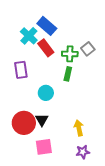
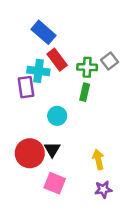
blue rectangle: (47, 26) -> (43, 32), moved
cyan cross: (29, 36) -> (38, 71), moved, turned -36
pink square: (44, 147) -> (55, 183), turned 30

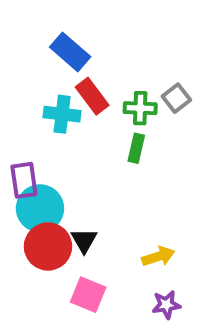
purple rectangle: (26, 87) -> (24, 180), moved
cyan circle: (57, 116) -> (40, 208), moved, size x1.5
yellow arrow: (98, 159) -> (158, 257), turned 84

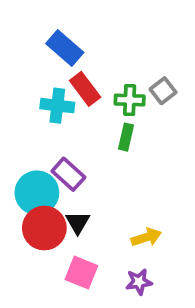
purple rectangle: (24, 180) -> (68, 174), moved, turned -40
purple star: (166, 305) -> (139, 282), moved

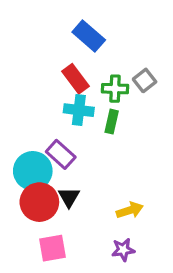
blue rectangle: (65, 48) -> (89, 36), moved
cyan cross: (57, 106) -> (79, 110), moved
pink square: (81, 273) -> (53, 248), moved, turned -32

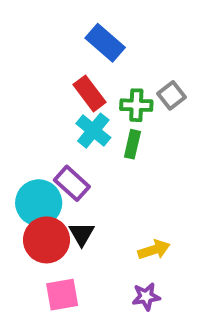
cyan cross: (79, 110) -> (93, 131), turned 32

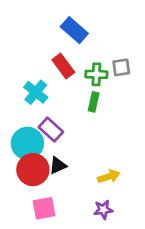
gray square: (171, 95) -> (121, 67), turned 30
cyan cross: (93, 131) -> (36, 92), moved
black triangle: (82, 234) -> (58, 165), turned 36

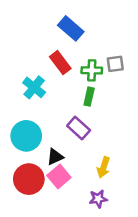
purple rectangle: (51, 130) -> (79, 128), moved
red circle: (33, 170) -> (29, 179), moved
yellow arrow: (109, 176) -> (103, 167), turned 126
pink square: (44, 208) -> (59, 176), moved, turned -30

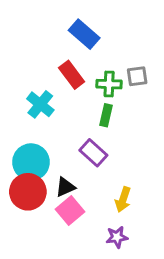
red circle: (29, 179) -> (28, 192), moved

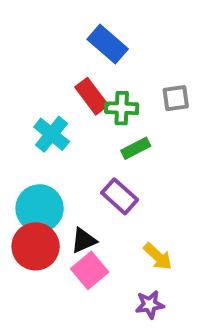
green cross: (109, 84) -> (122, 108), moved
green rectangle: (106, 115) -> (136, 148), turned 50
yellow arrow: (123, 200) -> (158, 256), turned -65

